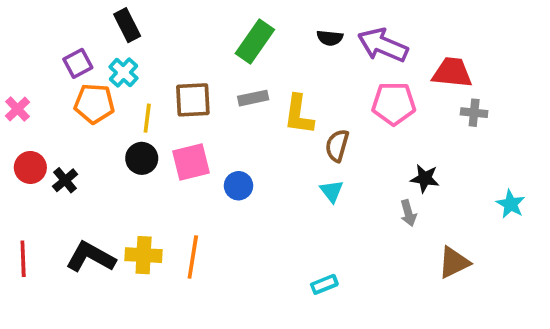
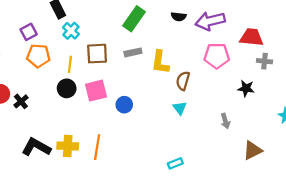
purple arrow: (383, 45) -> (210, 21), turned -36
cyan cross: (123, 73) -> (71, 31), moved
black star: (425, 178) -> (246, 88), moved

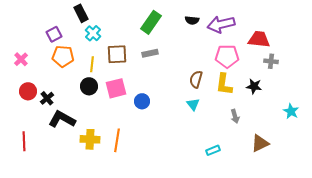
yellow L-shape: (160, 62) -> (224, 84), moved
black L-shape: (36, 147) -> (62, 119), moved
cyan rectangle: (175, 163) -> (213, 150), moved

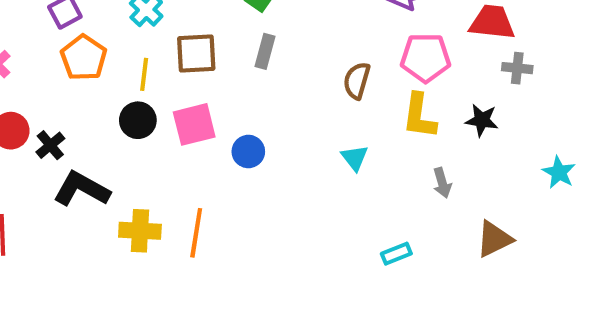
gray rectangle: (150, 53) -> (265, 51), turned -63
orange pentagon: (63, 56) -> (84, 58), turned 30
brown semicircle: (196, 79) -> (357, 81), moved

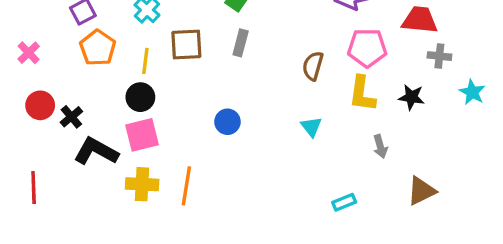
pink square: (194, 124) -> (142, 135), moved
cyan star: (559, 172) -> (472, 92), moved

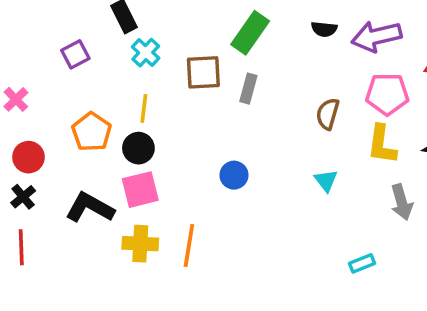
brown square: (186, 45) -> (203, 72), moved
orange pentagon: (98, 48) -> (92, 132), moved
black cross: (71, 117) -> (23, 197), moved
gray arrow: (380, 146) -> (402, 202), size x1.4

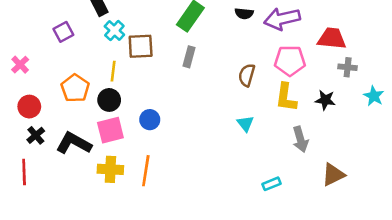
brown square: (203, 72) -> (141, 46), moved
blue circle: (234, 175) -> (150, 120), moved
black cross: (23, 197) -> (36, 135), moved

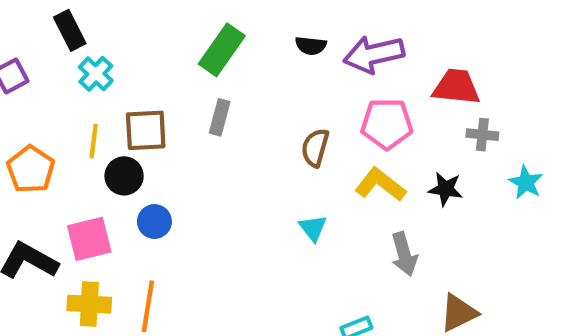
brown square: (141, 46) -> (146, 130), moved
yellow L-shape: (286, 97) -> (380, 185), turned 120
black circle: (109, 100) -> (124, 176), moved

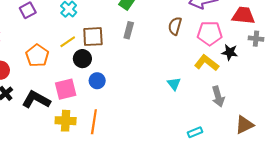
yellow line: (94, 141) -> (68, 42), turned 49
brown semicircle: (315, 148) -> (175, 26), moved
black star: (445, 189) -> (230, 52), moved

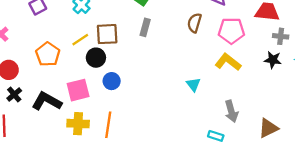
black star: (230, 52) -> (273, 60), moved
gray arrow: (218, 96) -> (231, 111), moved
cyan rectangle: (195, 132) -> (216, 136), turned 40

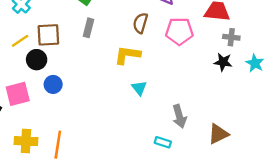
yellow L-shape: (228, 62) -> (127, 55), moved, turned -30
yellow cross: (78, 124) -> (26, 141), moved
orange line: (108, 125) -> (58, 145), moved

